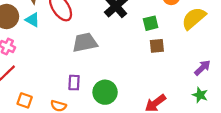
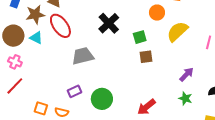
purple rectangle: (74, 83) -> (75, 91), turned 64
orange square: (25, 100) -> (41, 108), moved

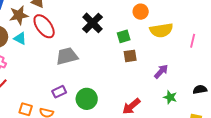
yellow semicircle: (177, 31) -> (161, 30), turned -145
purple arrow: (187, 74) -> (161, 71), moved

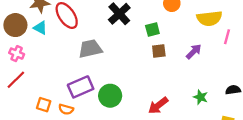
yellow semicircle: (161, 30) -> (209, 18), moved
purple arrow: (161, 71) -> (194, 52), moved
purple rectangle: (59, 92) -> (81, 87), size x1.6

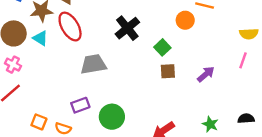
yellow semicircle: (209, 18) -> (249, 34), moved, size x0.7
green square: (152, 29) -> (162, 47), turned -32
purple rectangle: (81, 87) -> (80, 105), size x0.7

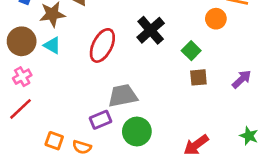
red ellipse: (70, 27) -> (102, 45), moved, turned 60
gray trapezoid: (93, 64) -> (123, 96), moved
pink cross: (13, 65) -> (22, 77), turned 35

